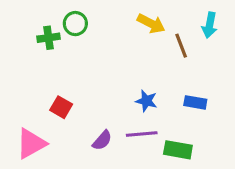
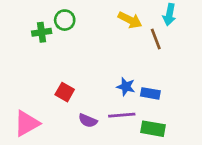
cyan arrow: (210, 25) -> (169, 15), moved
blue rectangle: (195, 102) -> (150, 93), moved
red square: (61, 107) -> (65, 92), moved
purple semicircle: (102, 140) -> (88, 121), turned 72

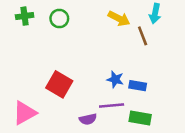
green cross: (42, 32) -> (25, 16), moved
red square: (65, 92) -> (59, 84), size x1.5
purple semicircle: (88, 121) -> (88, 119), moved, turned -35

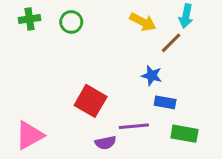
brown line: (143, 36) -> (171, 43), turned 66
blue star: (115, 79) -> (152, 76), moved
red square: (59, 84) -> (91, 101), moved
green rectangle: (140, 118) -> (184, 134), moved

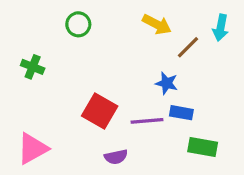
cyan arrow: (186, 16) -> (221, 28), moved
green cross: (30, 19) -> (33, 67), moved, turned 30
purple line: (134, 126) -> (147, 121), moved

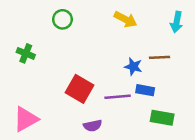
brown line: (188, 47) -> (160, 57), moved, turned 42

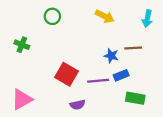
blue rectangle: (145, 90) -> (121, 75), turned -32

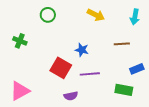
blue star: (111, 56) -> (82, 50), moved
blue rectangle: (121, 75) -> (137, 69), moved

